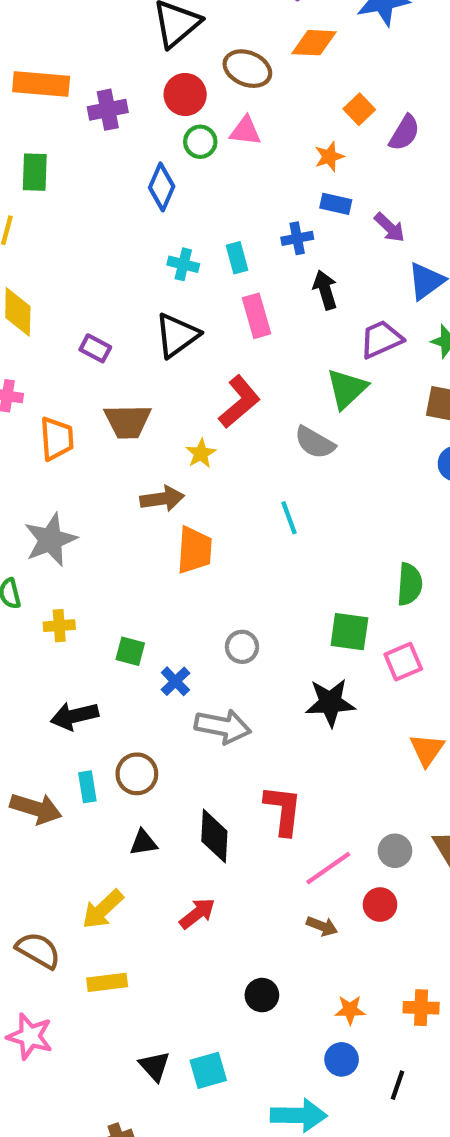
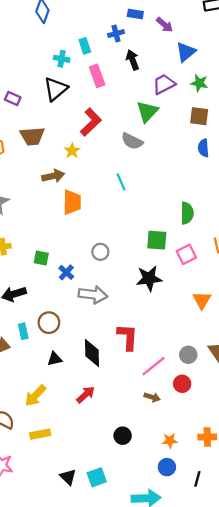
cyan cross: (183, 264) -> (62, 59), moved

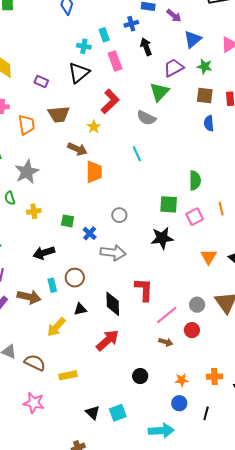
brown arrow: (53, 176) -> (77, 149), turned 36
red arrow: (86, 395) -> (107, 340), size x1.4
yellow arrow: (35, 396) -> (56, 327), moved

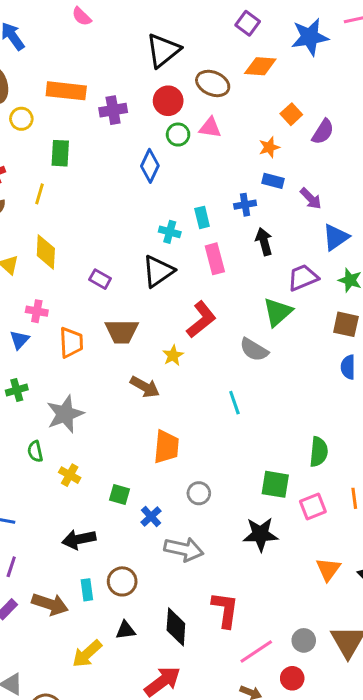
orange trapezoid: (94, 172) -> (166, 447), moved
yellow cross: (34, 211) -> (70, 475), turned 32

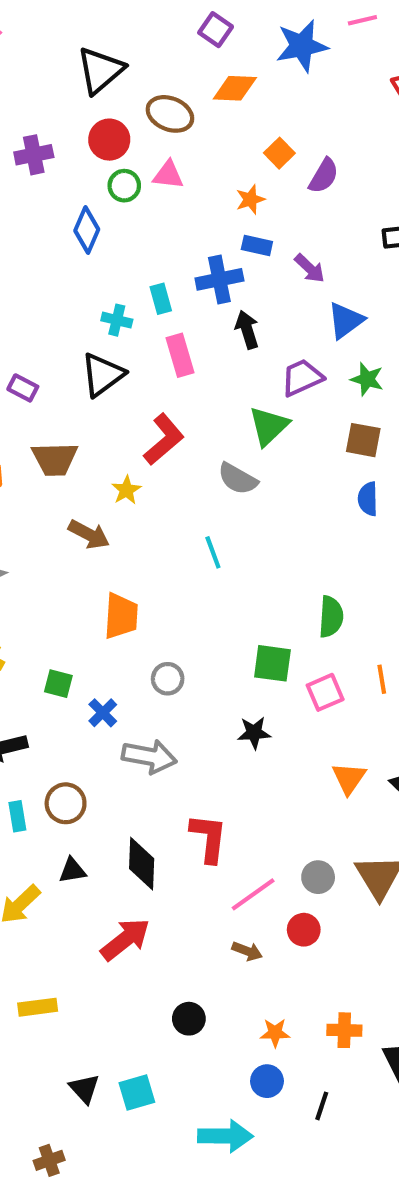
blue cross: (245, 205) -> (219, 279), size x1.5
black star: (260, 534) -> (254, 733), size x0.7

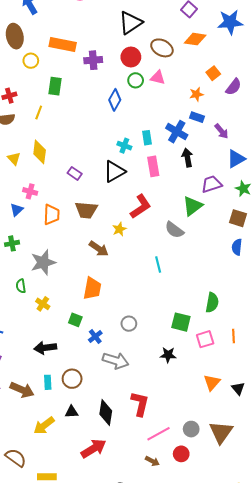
blue cross: (219, 279) -> (177, 132), turned 35
orange trapezoid: (121, 616) -> (92, 288), moved

